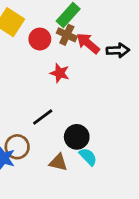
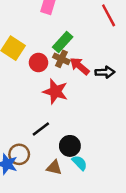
red star: (60, 73) -> (55, 92), size x1.5

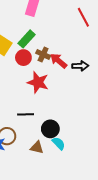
green rectangle: (63, 42) -> (27, 39), moved
black line: (41, 129) -> (26, 114), turned 35

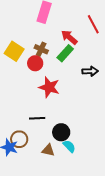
green rectangle: (27, 39) -> (65, 53), moved
brown cross: (43, 54) -> (41, 49), moved
red arrow: (59, 61) -> (69, 37), moved

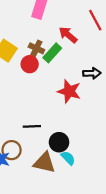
green rectangle: (65, 53) -> (52, 53), moved
red star: (49, 87) -> (69, 91), moved
brown triangle: (48, 150) -> (44, 163), size x1.5

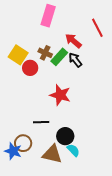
red circle: (30, 64) -> (30, 68), moved
black arrow: (92, 73) -> (75, 60), moved, turned -126
red star: (69, 91) -> (60, 95), moved

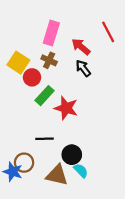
pink rectangle: (48, 16) -> (51, 33), moved
green rectangle: (59, 57) -> (44, 96), moved

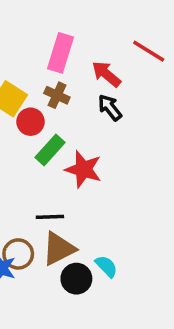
red line: (108, 32) -> (149, 51), turned -30
black circle: (72, 155) -> (76, 279), moved
brown triangle: (57, 175) -> (59, 249), moved, turned -40

